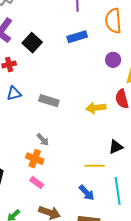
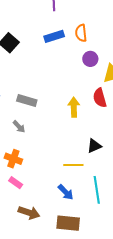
orange semicircle: (113, 21) -> (81, 33), moved, size x0.7
yellow arrow: (96, 108) -> (74, 107), turned 96
gray arrow: (43, 140) -> (19, 127), moved

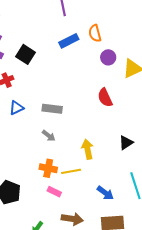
red semicircle: (100, 98) -> (105, 98), moved
yellow arrow: (74, 107) -> (88, 149), moved
yellow line: (73, 165) -> (71, 171), moved

